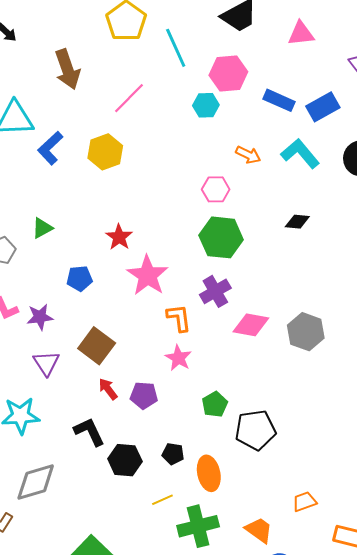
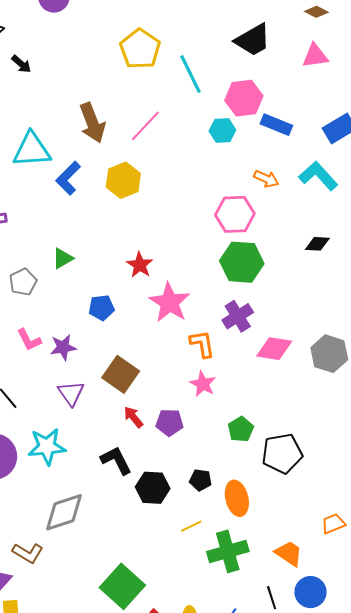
brown arrow: (67, 69) -> (92, 123), moved
blue rectangle: (279, 100) -> (276, 125), moved
pink hexagon: (216, 189) -> (235, 214), size x1.4

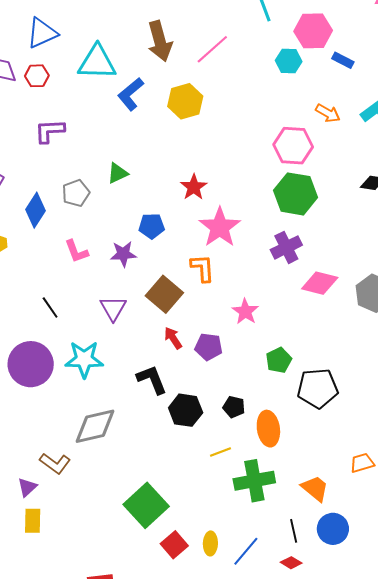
blue rectangle: (276, 125) -> (343, 60), size x0.7
orange L-shape: (202, 344) -> (203, 268), moved
purple star: (63, 347) -> (123, 254), moved

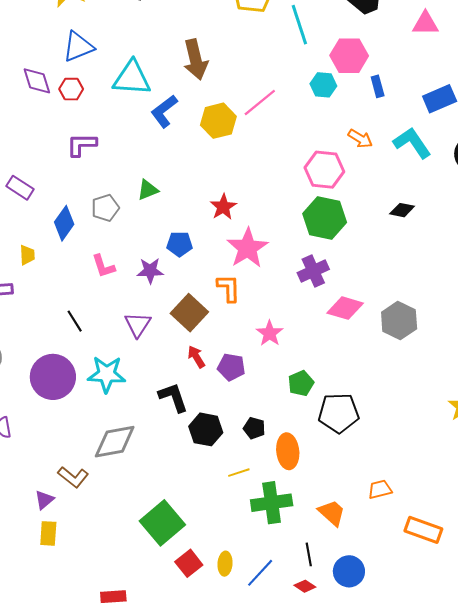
pink line: (212, 49) -> (260, 102), moved
blue rectangle: (343, 60) -> (378, 86), turned 45
blue circle: (333, 529) -> (349, 571), moved

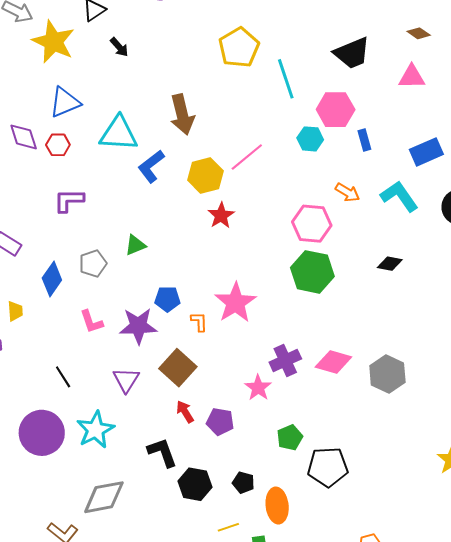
red star: (223, 207) -> (221, 215), moved
purple star: (150, 271) -> (138, 326), size x1.4
purple cross: (313, 271) -> (285, 361), moved
orange L-shape: (229, 288) -> (199, 322), moved, size x0.7
cyan star: (107, 374) -> (95, 430), turned -30

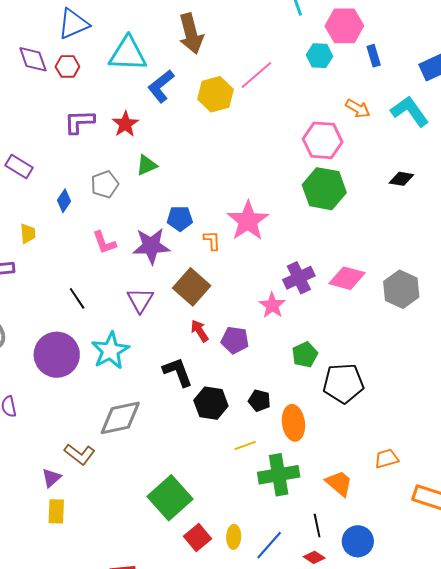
red star: (221, 215) -> (125, 124), moved
blue diamond: (52, 279) -> (64, 201), size x0.7

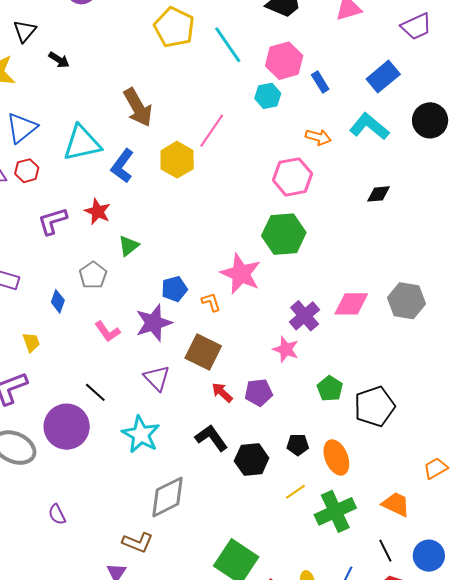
green hexagon: (324, 189) -> (284, 234), moved
purple circle: (57, 355) -> (67, 427), moved

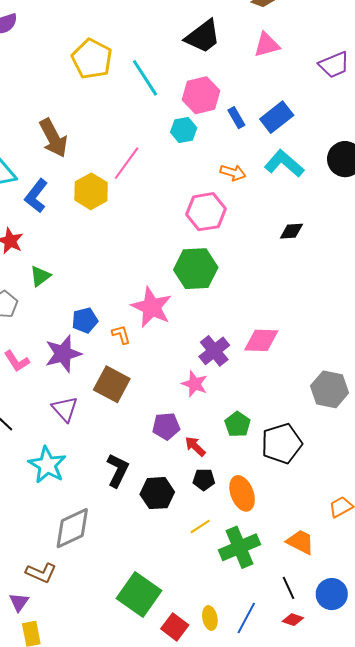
blue rectangle: (383, 77) -> (277, 117), moved
gray hexagon: (406, 301) -> (330, 389), moved
red arrow: (222, 392) -> (195, 446), moved
black L-shape: (211, 438) -> (118, 470), turned 60

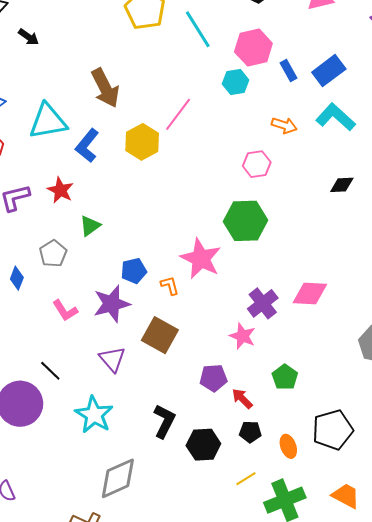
pink hexagon: (206, 212) -> (257, 164), size x0.7
black pentagon: (282, 444) -> (333, 430), moved
orange ellipse: (242, 493) -> (288, 446), size x0.7

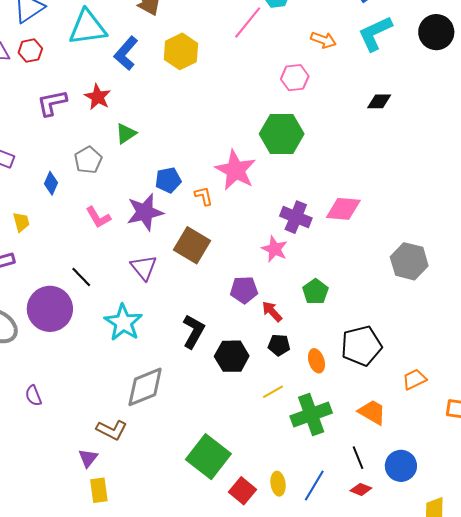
pink line: (178, 114) -> (248, 23), moved
cyan L-shape: (336, 117) -> (375, 33), turned -69
purple cross: (263, 303) -> (296, 217), turned -32

